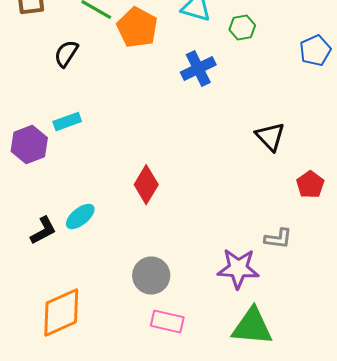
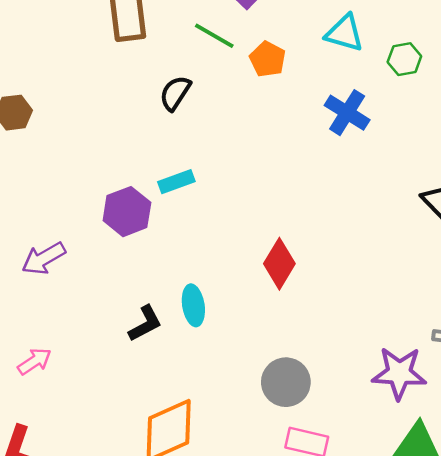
orange pentagon: (137, 28) -> (268, 59), size x0.7
blue cross: (198, 68) -> (347, 113), turned -32
cyan ellipse: (80, 216) -> (193, 305), turned -60

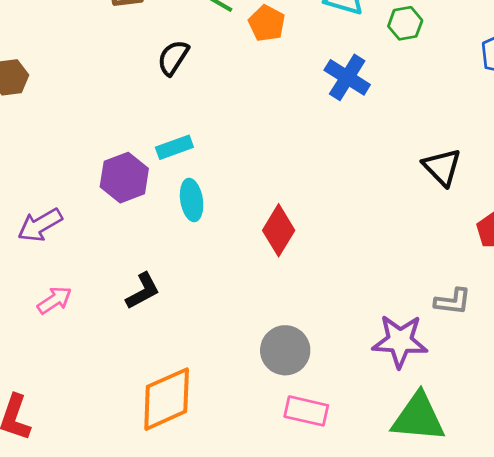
cyan ellipse: (193, 305) -> (192, 200), moved
pink arrow: (34, 361) -> (54, 300), moved

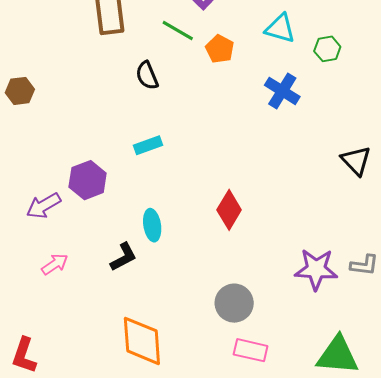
black semicircle: (173, 58) -> (147, 76), turned -56
purple hexagon: (124, 178) -> (88, 180), moved
cyan ellipse: (192, 200) -> (152, 225), moved
purple star: (400, 341) -> (316, 269), moved
orange diamond: (167, 399) -> (142, 341), turned -70

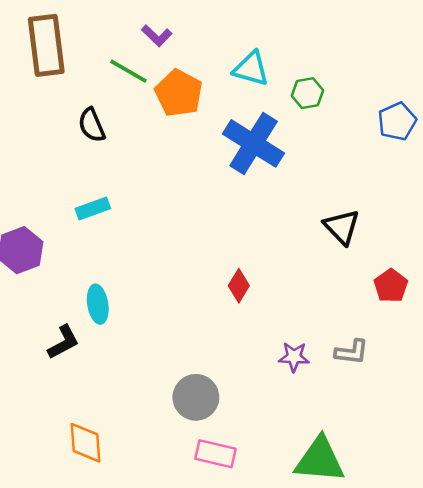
orange pentagon: (220, 49) -> (179, 93), size x1.4
blue cross: (282, 91) -> (254, 143), size x1.4
red diamond: (229, 210) -> (239, 286), moved, size x0.7
purple star: (316, 269) -> (294, 357), size x0.6
orange diamond: (142, 341) -> (85, 443), size x0.7

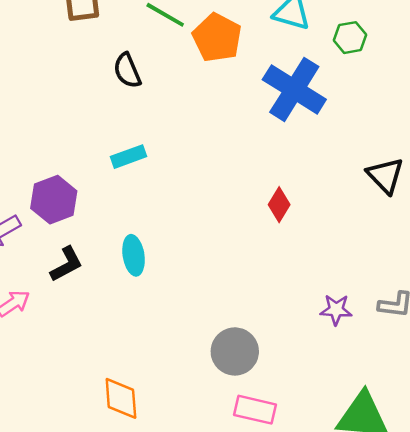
red diamond: (239, 286) -> (279, 205), moved
black L-shape: (63, 342) -> (66, 264), moved

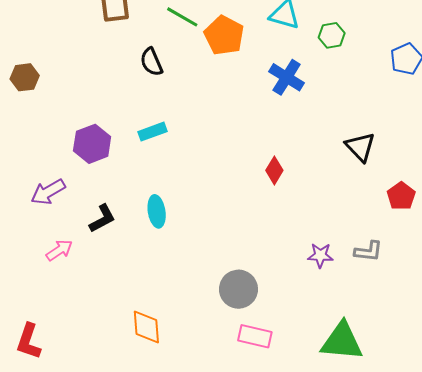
blue cross: (294, 89) -> (287, 77), size x0.7
purple hexagon: (54, 200) -> (92, 144), moved

